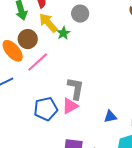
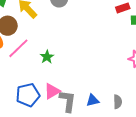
green star: (63, 33) -> (47, 57), moved
gray L-shape: (76, 88) -> (68, 101), moved

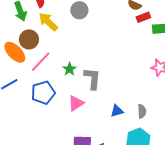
blue pentagon: (28, 95) -> (43, 93), moved
gray L-shape: (68, 101) -> (92, 78), moved

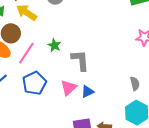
green star: (70, 69) -> (54, 45), moved
blue triangle: (117, 111) -> (87, 92), moved

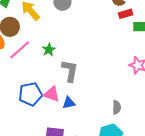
blue pentagon: (34, 83) -> (30, 94), moved
pink triangle: (69, 88) -> (52, 94), turned 48

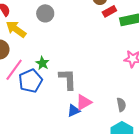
blue pentagon: (30, 94) -> (31, 81), moved
pink triangle: (52, 94) -> (84, 102), moved, turned -36

